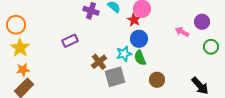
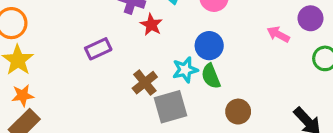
red star: (134, 20) -> (151, 25), moved

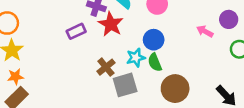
red star: (151, 25) -> (111, 24), size x1.5
purple rectangle: (98, 49) -> (76, 31), moved
brown circle: (238, 112) -> (175, 89), size x1.5

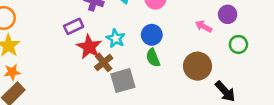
red star: (111, 24) -> (89, 47), moved
cyan star: (136, 58) -> (116, 38), moved, turned -30
brown circle: (175, 89) -> (198, 66), moved

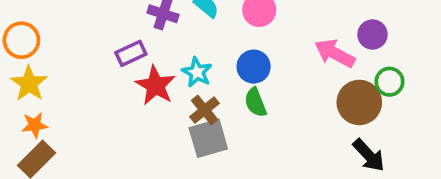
pink arrow: (204, 26) -> (335, 53), size x1.5
brown cross: (104, 62) -> (205, 110), moved
brown circle: (198, 66) -> (359, 102), moved

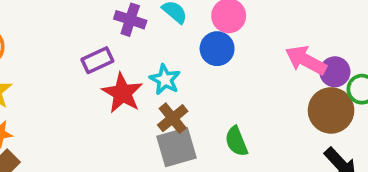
purple circle: (372, 35) -> (335, 72), moved
blue circle: (254, 67) -> (217, 49), moved
green semicircle: (255, 102) -> (236, 141), moved

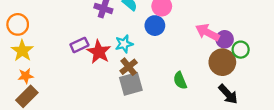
purple rectangle: (97, 60) -> (79, 45), moved
cyan star: (165, 80) -> (124, 44), turned 30
green semicircle: (236, 141) -> (180, 80), moved

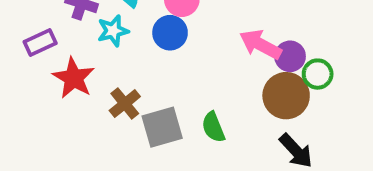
cyan star: (124, 44) -> (113, 31), moved
purple rectangle: (79, 45) -> (40, 43), moved
gray square: (131, 84) -> (162, 127), moved

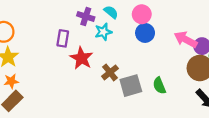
blue circle: (170, 33) -> (145, 33), moved
purple rectangle: (40, 43) -> (63, 38), turned -56

